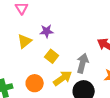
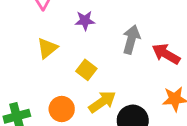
purple star: (47, 31) -> (85, 21), moved
gray arrow: (83, 63) -> (131, 39), moved

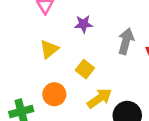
orange circle: (62, 109) -> (54, 94), moved

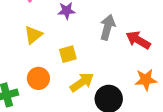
yellow square: (85, 69) -> (68, 54), turned 36

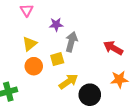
gray arrow: (107, 27) -> (71, 42), moved
orange circle: (38, 78) -> (34, 66), moved

